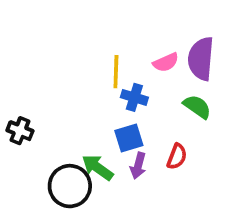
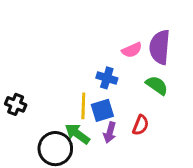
yellow line: (116, 72) -> (83, 106), moved

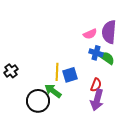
blue cross: (107, 78) -> (96, 53), moved
black cross: (16, 104) -> (11, 71), turned 32
purple arrow: (110, 132) -> (97, 100), moved, size x1.5

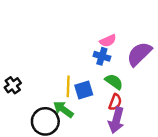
purple semicircle: (109, 32) -> (139, 54), moved, turned 40
blue cross: (96, 53) -> (102, 56), moved
green semicircle: (107, 58) -> (114, 82), moved

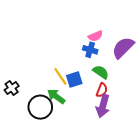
black cross: (13, 85) -> (12, 88), moved
yellow line: (68, 86) -> (60, 76), turned -36

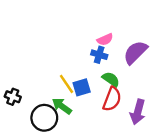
black cross: (12, 88) -> (13, 97), turned -32
red semicircle: (102, 90) -> (112, 99), size x1.5
purple arrow: (103, 106) -> (138, 112), moved

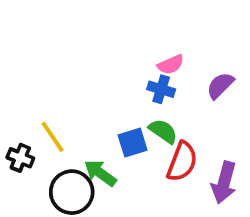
purple semicircle: (135, 52) -> (220, 85), size x0.7
green semicircle: (111, 79) -> (163, 131), moved
yellow line: (66, 84) -> (53, 137), moved

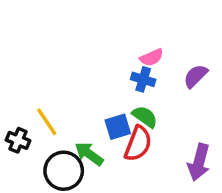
red semicircle: (182, 162) -> (138, 144), moved

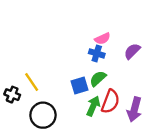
green semicircle: (145, 117) -> (98, 79), turned -78
red semicircle: (138, 144) -> (110, 101), moved
green arrow: (89, 154) -> (93, 106), moved, turned 78

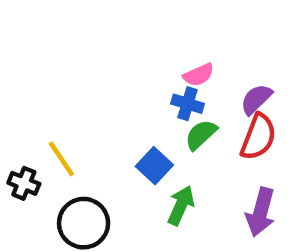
green semicircle: (98, 79) -> (201, 135), moved
blue square: (80, 85) -> (154, 166), turned -30
red semicircle: (110, 101) -> (258, 137), moved

